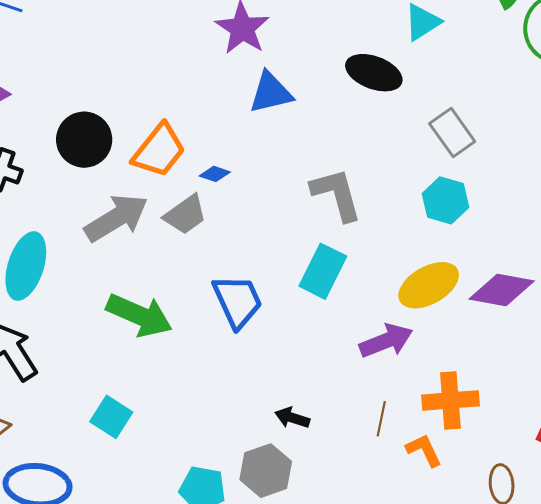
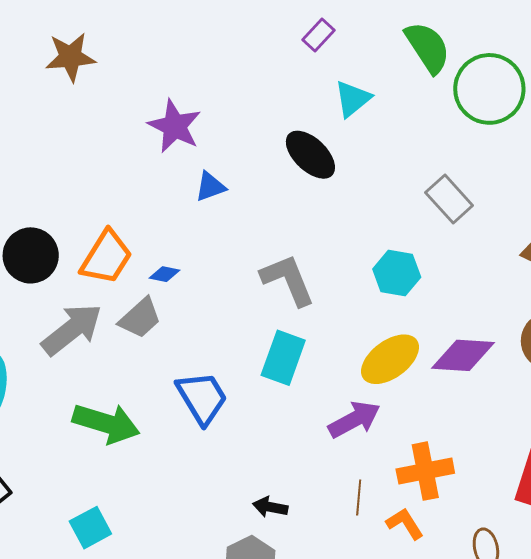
black ellipse: (374, 73) -> (310, 155), turned 30
blue triangle: (271, 93) -> (210, 187), size x0.7
gray rectangle: (452, 132) -> (449, 199), moved
cyan square: (111, 417) -> (90, 528), turned 36

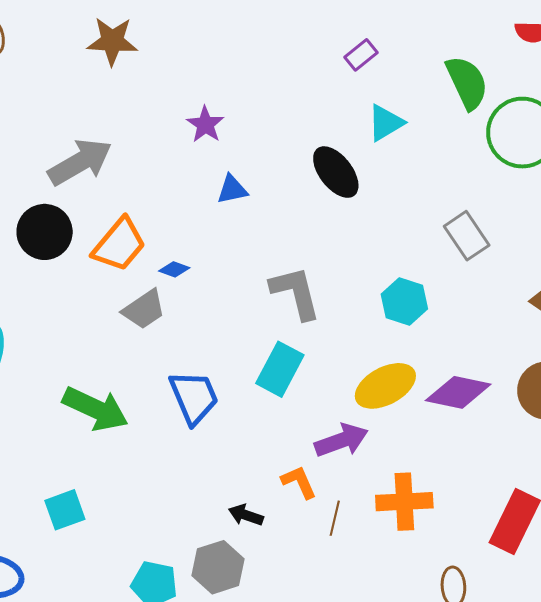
purple star: (175, 126) -> (205, 124), size x0.7
gray arrow: (72, 329) -> (80, 162), moved
orange L-shape: (405, 524) -> (299, 482), moved

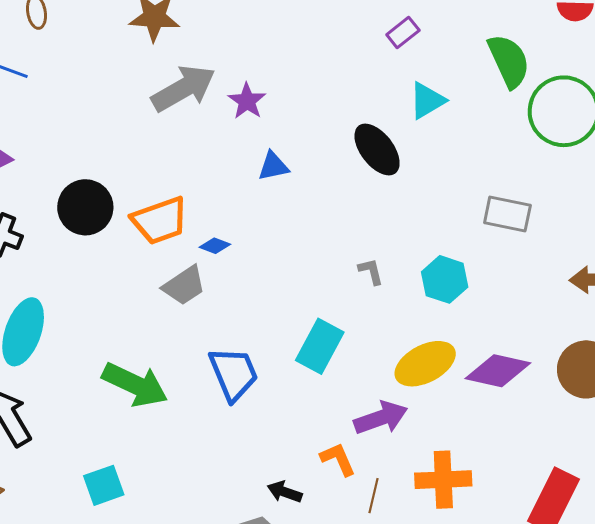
gray arrow: (80, 162) -> (183, 88), moved
gray rectangle: (467, 236) -> (507, 214), turned -45
orange trapezoid: (119, 245) -> (160, 220), turned 30
gray L-shape: (296, 293) -> (371, 271), moved, size x0.5

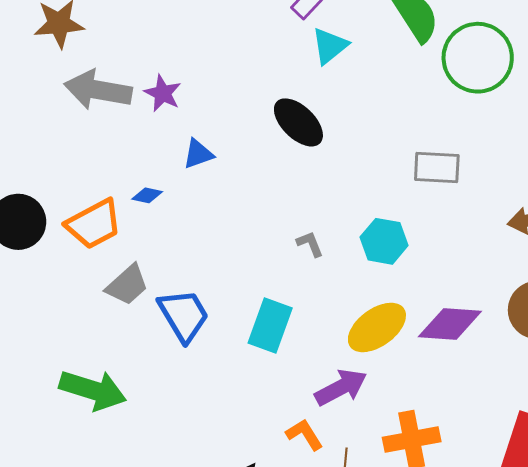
gray arrow: (183, 88) -> (98, 90), turned -132
cyan triangle: (427, 101) -> (330, 46), moved
blue diamond: (215, 246) -> (147, 195), moved
blue trapezoid: (234, 374) -> (184, 315), moved

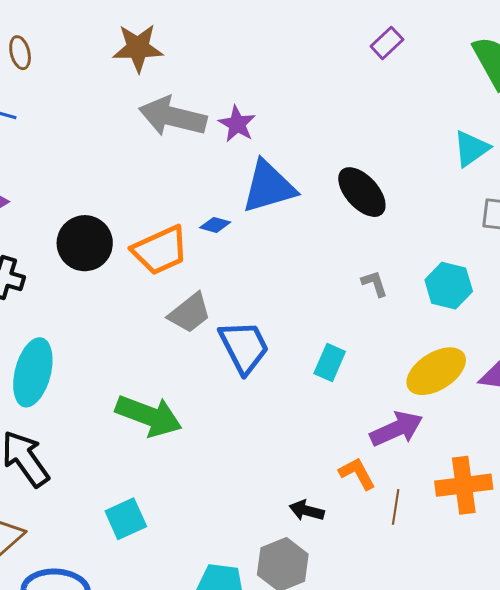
cyan triangle: (330, 46) -> (471, 149), moved
black ellipse: (298, 122) -> (362, 192), moved
blue triangle: (198, 154) -> (269, 187), size x1.8
cyan rectangle: (270, 325) -> (330, 362), size x0.7

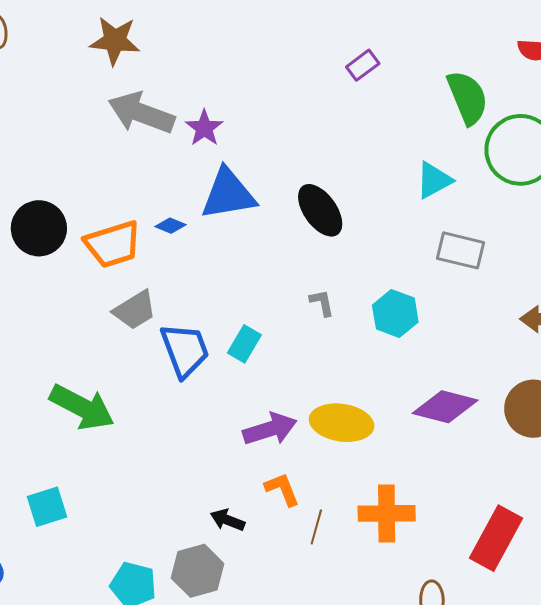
cyan rectangle: (330, 362) -> (244, 344), moved
yellow ellipse: (436, 371) -> (342, 423), moved, turned 34
purple arrow: (396, 429) -> (270, 429), moved

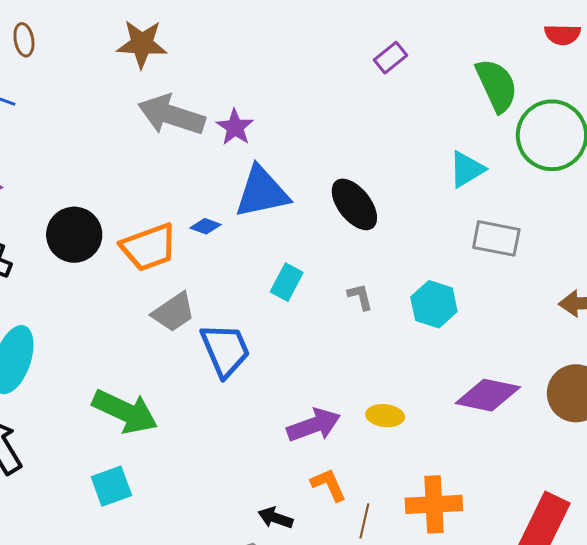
cyan rectangle: (244, 344) -> (287, 282), moved
yellow ellipse: (342, 423) -> (385, 416), size x0.6
cyan square: (47, 507) -> (111, 486), moved

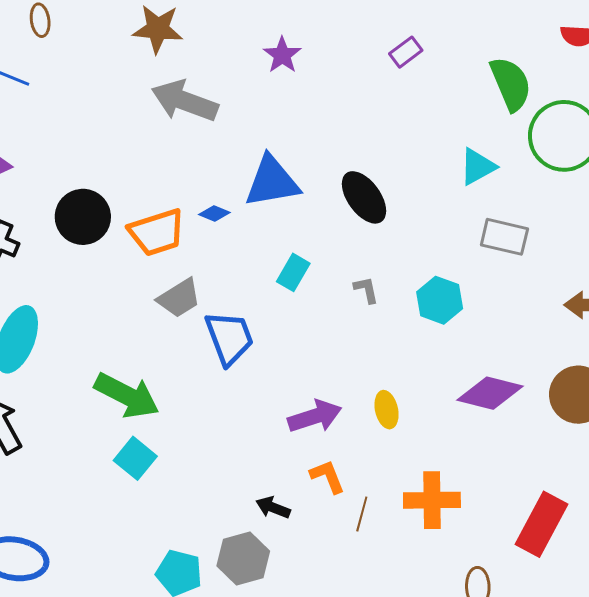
purple star: (235, 127) -> (282, 55), moved
yellow ellipse: (385, 416) -> (387, 410), turned 69
cyan square: (111, 486) -> (135, 458), moved, turned -33

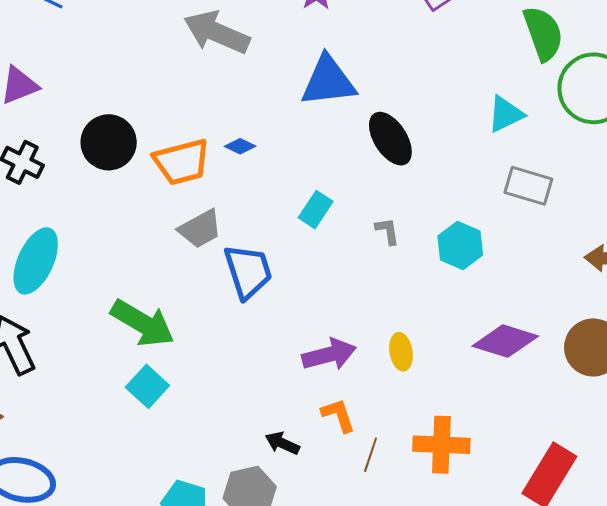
blue triangle: (272, 182) -> (328, 81), moved

